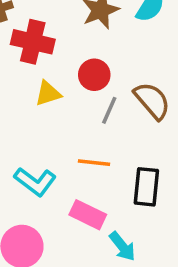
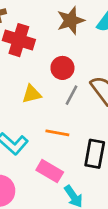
yellow triangle: (48, 94) -> (32, 94), moved

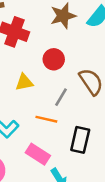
gray line: (72, 95) -> (61, 97), moved

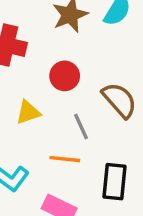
gray line: (61, 97) -> (81, 126), turned -48

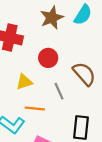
orange line: (65, 159) -> (35, 108), moved

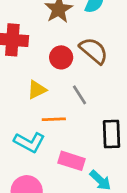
brown semicircle: (84, 74) -> (94, 51), moved

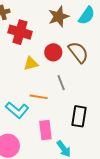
yellow triangle: (37, 90) -> (31, 64), moved
pink rectangle: (71, 161) -> (45, 130), turned 54

